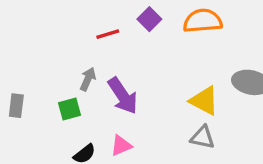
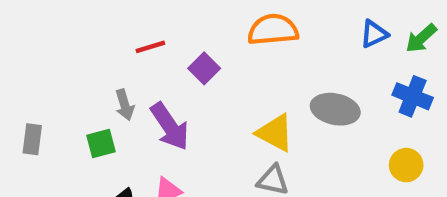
purple square: (149, 19) -> (204, 68), moved
gray arrow: (88, 79) -> (125, 105), turned 140

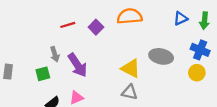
green arrow: (421, 38) -> (204, 21), turned -42
purple square: (204, 68) -> (96, 27), moved
yellow circle: (406, 165) -> (197, 73), moved

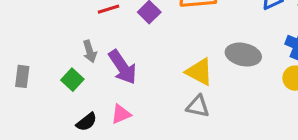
green square: (43, 74) -> (72, 80), turned -32

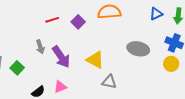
yellow triangle: (199, 72) -> (95, 60), moved
green square: (72, 80) -> (17, 68), moved

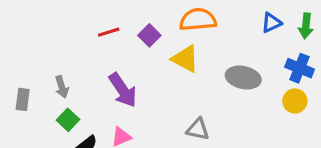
gray arrow: (40, 47) -> (62, 87), moved
yellow triangle: (95, 60) -> (185, 59), moved
green square: (17, 68) -> (68, 120), moved

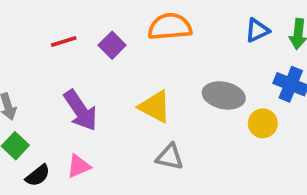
yellow triangle: (185, 59) -> (155, 107), moved
yellow circle: (295, 101) -> (263, 123), moved

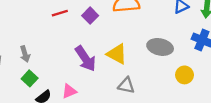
purple arrow: (80, 110) -> (85, 59), moved
yellow circle: (263, 123) -> (185, 75), moved

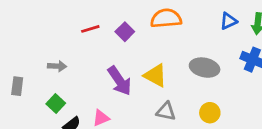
gray arrow: (25, 54) -> (57, 66), moved, turned -70
yellow circle: (185, 75) -> (210, 113), moved

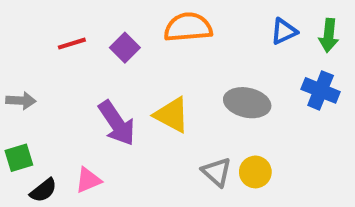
green square: (56, 103) -> (19, 158), turned 30
gray triangle: (166, 111) -> (217, 172), moved, turned 30

